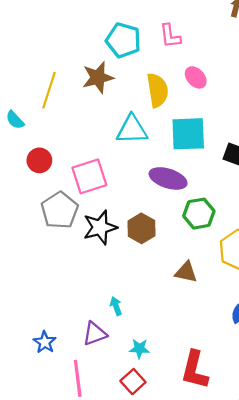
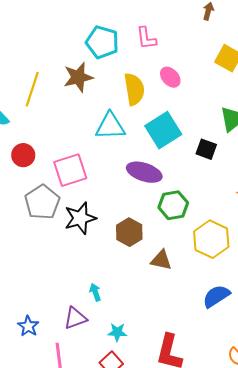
cyan square: (188, 134) -> (163, 130), turned -30
brown hexagon: (141, 228) -> (129, 232), moved

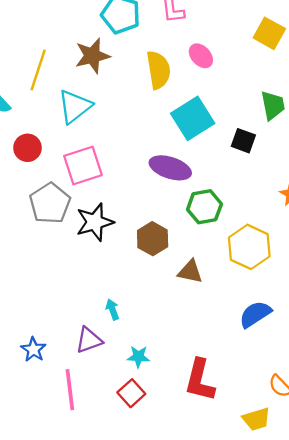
cyan triangle: (110, 126) -> (75, 107), moved, turned -36

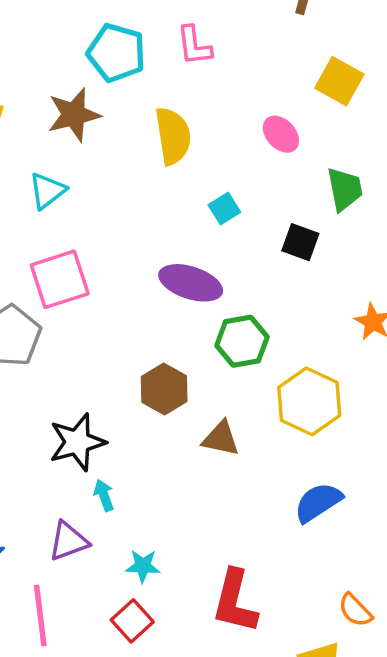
pink ellipse: (201, 56) -> (281, 134), moved
cyan triangle: (75, 107) -> (47, 191), size x0.7
cyan square: (193, 118) -> (224, 209), size x0.5
black star: (95, 222) -> (77, 442), moved

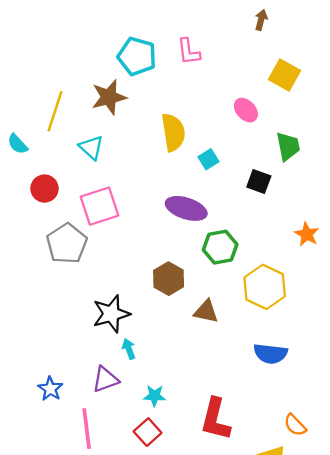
yellow semicircle: (173, 136) -> (173, 132), moved
cyan triangle: (47, 191) -> (91, 148), turned -40
blue semicircle: (318, 502) -> (270, 354), turned -140

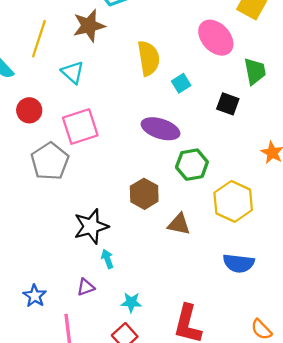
pink ellipse: (246, 110) -> (216, 38), size x1.6
purple triangle: (105, 379) -> (86, 287), size x0.7

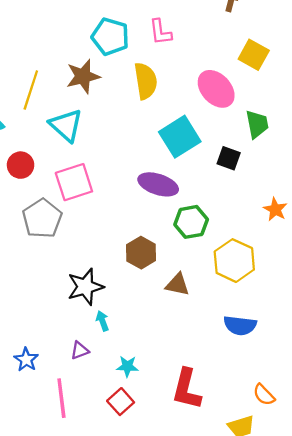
yellow semicircle: (149, 58) -> (146, 81), moved
cyan triangle: (73, 72) -> (66, 125), size x1.4
cyan square: (181, 83) -> (180, 137), size x2.0

